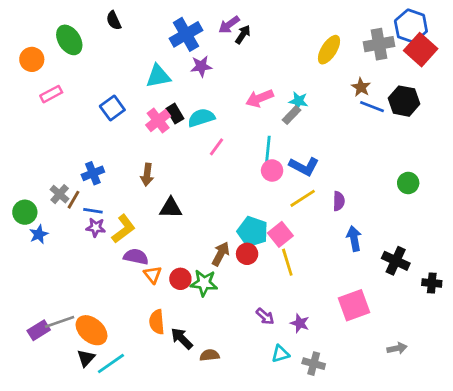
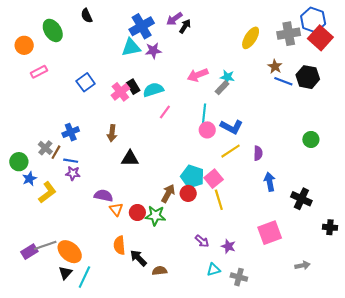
cyan triangle: (158, 76) -> (131, 47), moved
yellow L-shape: (123, 229) -> (47, 192), moved
black cross: (432, 283) -> (330, 227), moved
cyan line: (111, 364) -> (84, 277), turned -30

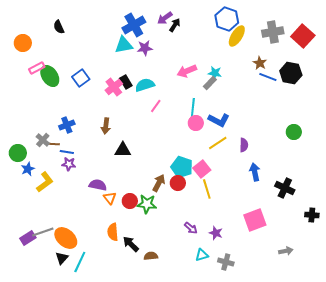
black semicircle: (87, 16) -> (59, 27), moved
blue hexagon: (313, 20) -> (227, 19), moved
green ellipse: (53, 30) -> (50, 76), moved
brown line: (56, 152) -> (53, 144), turned 64

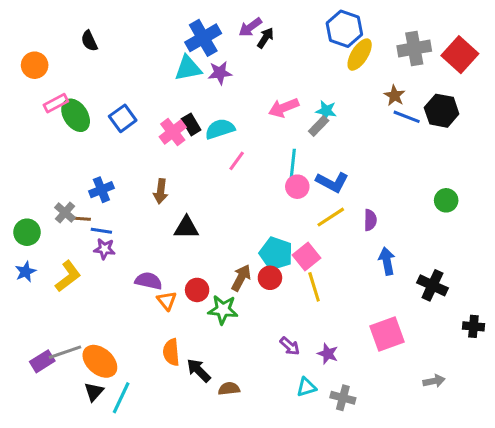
blue star: (28, 169) -> (25, 272), moved
red circle: (130, 201) -> (197, 290), moved

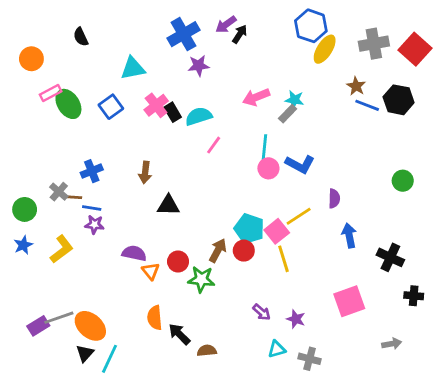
cyan triangle: (188, 68) -> (133, 68), moved
pink cross: (173, 132) -> (156, 105), moved
yellow line: (331, 217) -> (299, 216), moved
black cross: (473, 326) -> (414, 296), moved

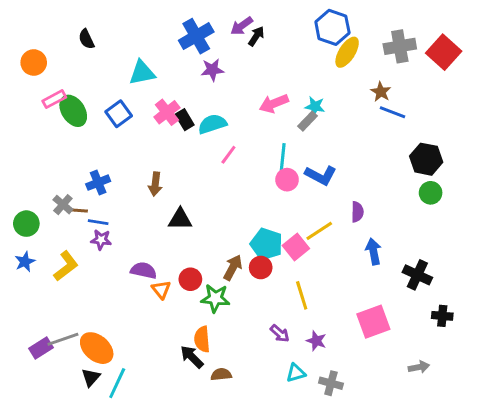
black hexagon: (399, 100) -> (426, 159), moved
yellow line: (284, 259) -> (302, 295), moved
orange semicircle: (155, 318) -> (202, 339), moved

